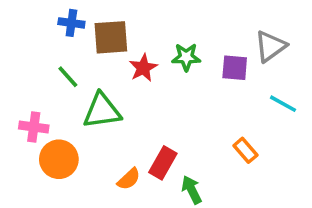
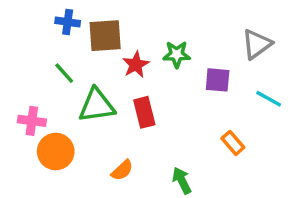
purple square: (235, 68) -> (218, 80), moved
red rectangle: (163, 163) -> (144, 112), moved, turned -44

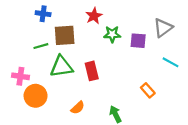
brown square: (105, 36) -> (65, 35), moved
red star: (136, 65) -> (94, 16), moved
green line: (64, 73) -> (41, 46), turned -64
purple square: (218, 80) -> (138, 41), moved

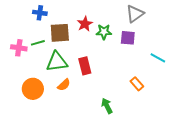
red star: (94, 16) -> (85, 24), moved
gray triangle: (163, 28) -> (135, 14), moved
pink cross: (20, 76) -> (19, 48), moved
orange semicircle: (78, 108) -> (64, 85), moved

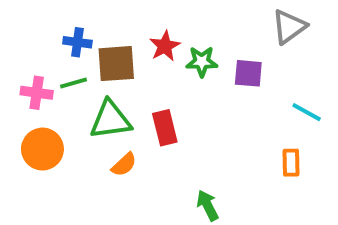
blue cross: (40, 13) -> (77, 42), moved
gray triangle: (135, 14) -> (289, 27), moved
orange rectangle: (137, 84) -> (291, 163), moved, turned 40
orange circle: (33, 89) -> (42, 149), moved

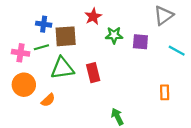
red star: (165, 46) -> (93, 16), moved
cyan line: (307, 112) -> (177, 51), moved
orange semicircle: (124, 165) -> (48, 100), moved

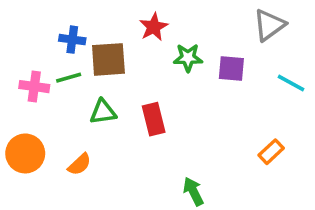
green triangle: (62, 68) -> (103, 112), size x0.7
orange circle: (24, 85) -> (25, 153), moved
orange rectangle: (165, 92) -> (271, 152), turned 48

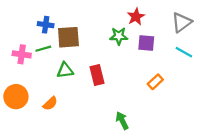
gray triangle: (269, 25) -> (182, 22), moved
red star: (154, 27) -> (136, 17), moved
orange rectangle: (271, 152) -> (155, 82), moved

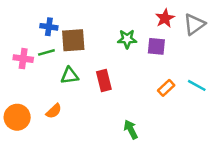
red star: (136, 17) -> (165, 18), moved
cyan line: (184, 52) -> (197, 85), moved
orange circle: (16, 97) -> (17, 117), moved

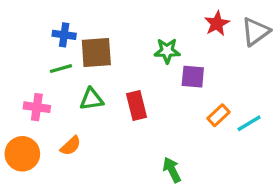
purple square: (156, 46) -> (193, 77), moved
pink cross: (23, 59) -> (37, 107), moved
cyan line: (197, 85) -> (249, 123), moved, turned -60

